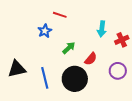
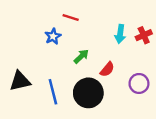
red cross: (122, 40) -> (144, 35), moved

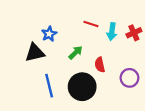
red line: (71, 17) -> (91, 24), moved
red semicircle: (107, 69) -> (100, 65), turned 128
black triangle: (20, 81) -> (35, 53), moved

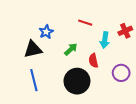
cyan arrow: (112, 32) -> (105, 40), moved
blue line: (49, 86) -> (34, 80), moved

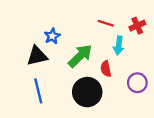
red line: (85, 23) -> (106, 23), moved
red cross: (125, 31) -> (137, 26), moved
green arrow: (71, 49) -> (80, 56), size x1.6

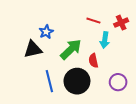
purple circle: (137, 83) -> (118, 82), moved
blue line: (38, 91) -> (49, 81), moved

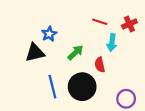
green arrow: (71, 49) -> (76, 53), size x0.7
purple circle: (118, 82) -> (126, 99), moved

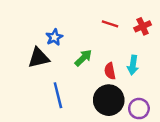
cyan arrow: (112, 43) -> (133, 65), moved
black circle: (82, 87) -> (109, 100), moved

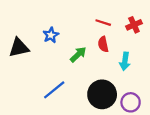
black triangle: (39, 58) -> (19, 48), moved
red semicircle: (110, 71) -> (103, 44), moved
blue line: (58, 95) -> (54, 90), turned 65

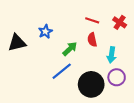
red cross: (134, 25) -> (120, 22), turned -32
blue line: (54, 90) -> (62, 71), moved
purple circle: (131, 102) -> (117, 77), moved

